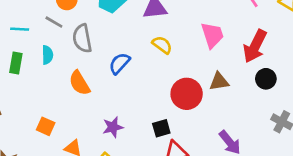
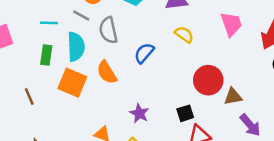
cyan semicircle: (47, 55) -> (76, 47), size x1.6
brown triangle: (219, 82) -> (233, 96), moved
orange square: (46, 126) -> (72, 83), moved, size x1.6
purple star: (113, 127) -> (139, 113), turned -30

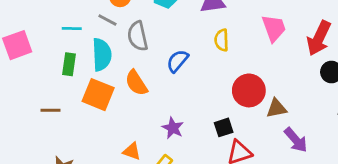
yellow semicircle: (184, 34) -> (222, 40), turned -126
brown line: (29, 96) -> (51, 110), turned -66

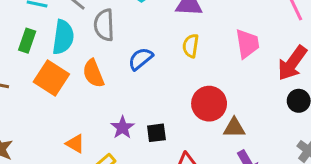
black square: (224, 127) -> (156, 133), moved

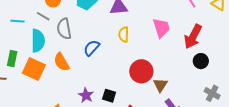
green rectangle: (27, 41) -> (12, 59), moved
brown triangle: (234, 128) -> (160, 85), turned -49
black square: (156, 133) -> (109, 96), turned 32

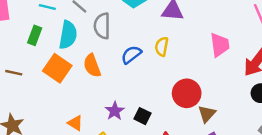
yellow semicircle: (124, 34) -> (162, 47), moved
green rectangle: (12, 59) -> (35, 35), moved

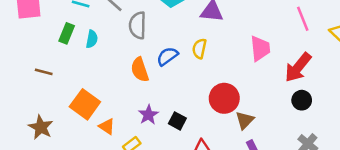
cyan semicircle: (68, 35) -> (92, 39), moved, size x0.6
orange semicircle: (92, 66) -> (140, 70), moved
orange square: (57, 68) -> (85, 104), moved

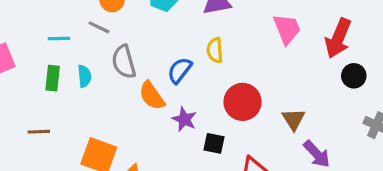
gray semicircle: (138, 25) -> (124, 62), moved
red circle: (224, 98) -> (243, 102), moved
purple star: (148, 115) -> (184, 119), moved

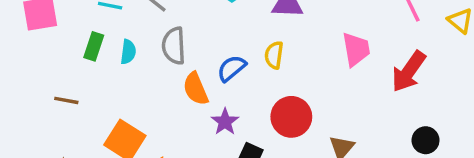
black circle: (354, 76) -> (426, 140), moved

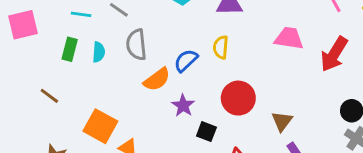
pink trapezoid: (356, 49) -> (289, 38), turned -68
orange semicircle: (196, 89) -> (157, 79), turned -100
brown line: (66, 100) -> (49, 96), turned 30

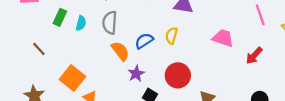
red arrow: (334, 54) -> (254, 56), size x0.7
orange semicircle: (157, 79) -> (120, 51), turned -102

